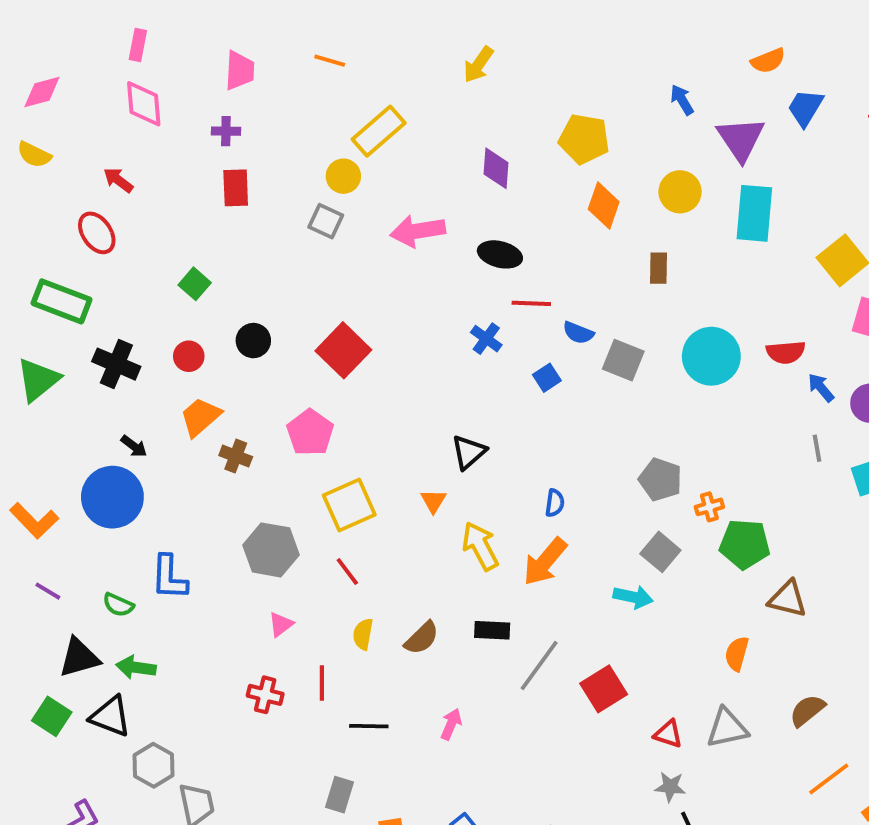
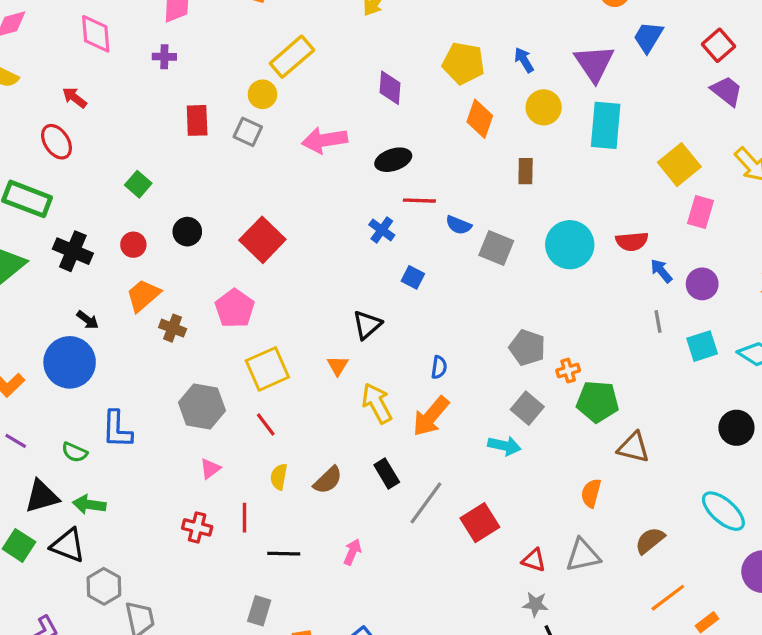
blue arrow: (682, 100) -> (524, 60), moved
red rectangle: (236, 188) -> (197, 120), moved
black ellipse: (500, 254) -> (393, 160), turned -32
blue square: (547, 378) -> (413, 277), moved, turned -30
black rectangle: (492, 630) -> (387, 474), turned 56

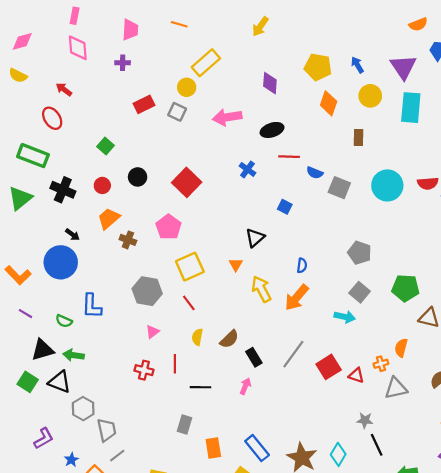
red rectangle: (197, 120) -> (144, 104), turned 66
blue cross: (382, 230) -> (247, 169), moved
orange cross: (568, 371) -> (381, 364), moved
black rectangle: (387, 474) -> (254, 357), moved
red triangle: (534, 560) -> (356, 375), moved

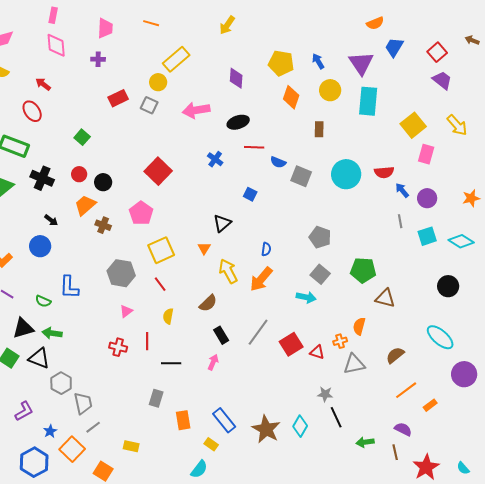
black circle: (138, 177) -> (103, 182), moved
blue circle: (61, 262) -> (40, 246), size x0.7
brown semicircle: (229, 339) -> (208, 303), moved

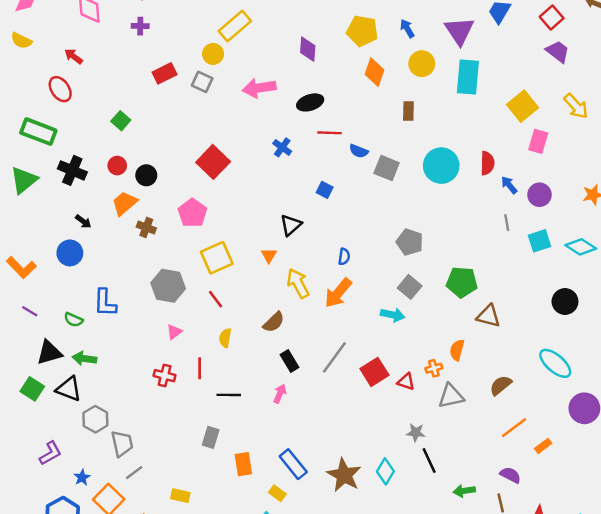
red semicircle: (384, 172) -> (487, 163), turned -84

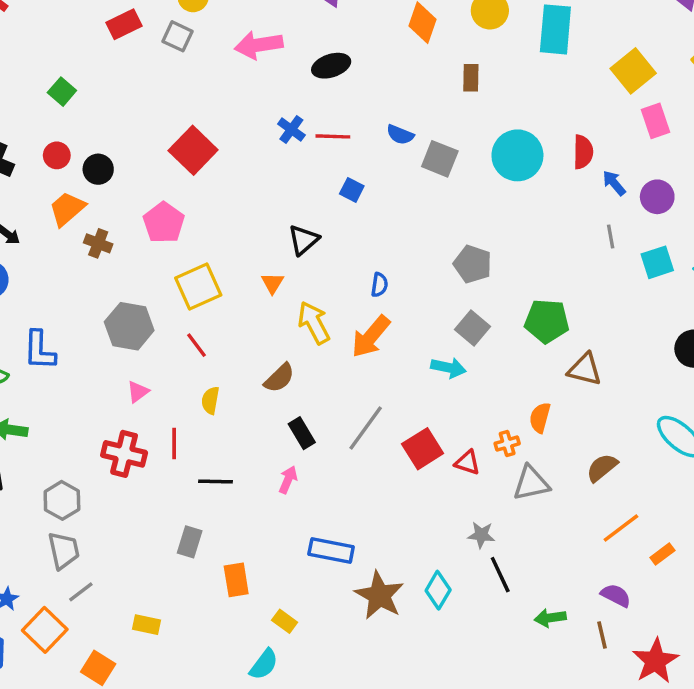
red line: (330, 133) -> (333, 136), moved
pink rectangle: (538, 141) -> (655, 121), turned -35
red cross: (165, 376) -> (124, 454), size x1.4
gray hexagon: (95, 419) -> (62, 500), moved
blue rectangle: (293, 464) -> (331, 550), moved, turned -40

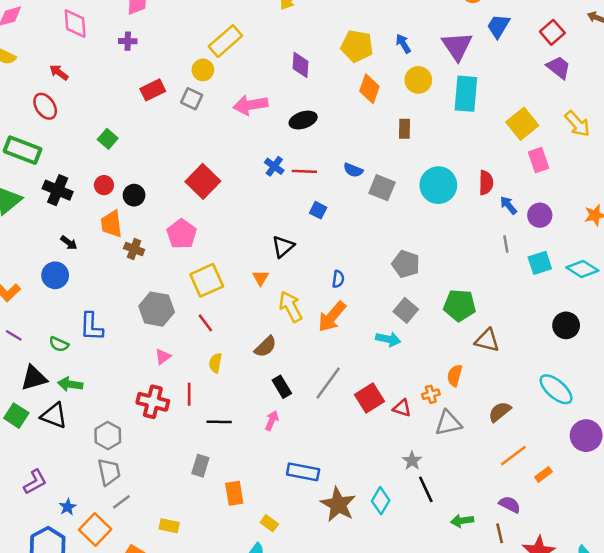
orange trapezoid: (67, 209) -> (111, 224), turned -56
gray star: (481, 535) -> (412, 461), turned 30

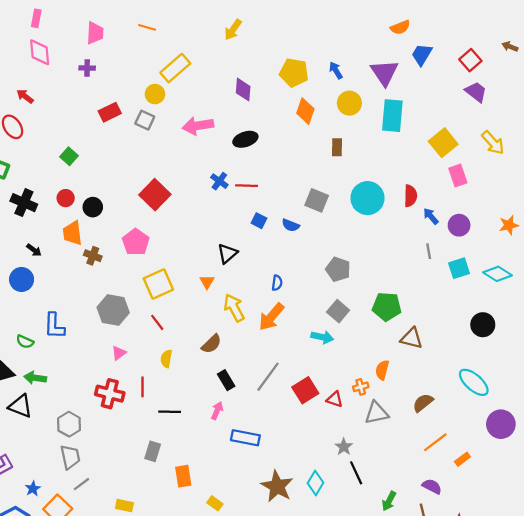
blue semicircle: (353, 170) -> (291, 225), moved
blue rectangle: (303, 472) -> (245, 438), moved
green arrow: (462, 521) -> (389, 501), turned -54

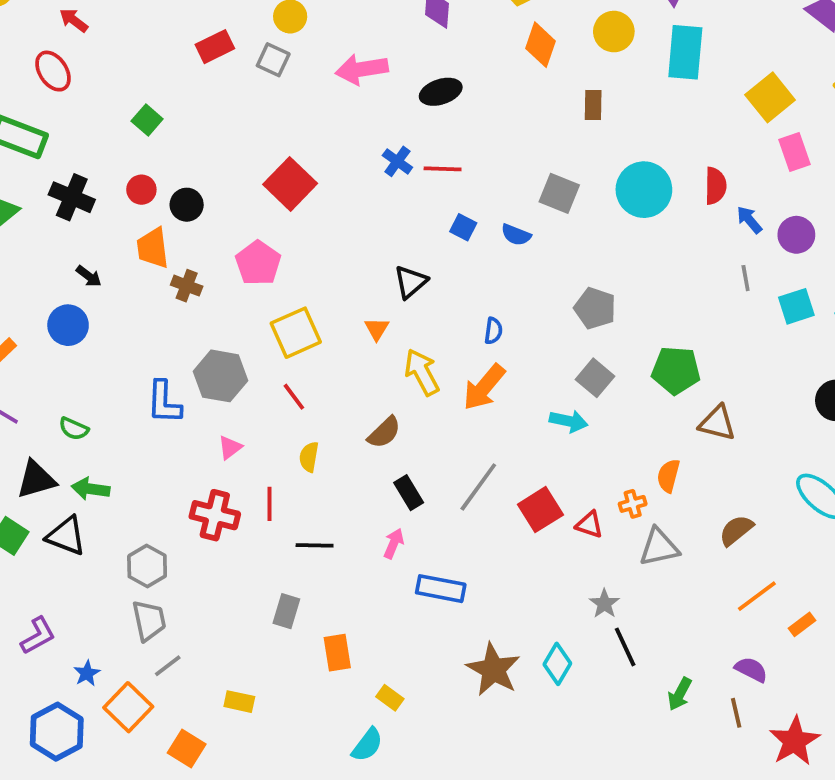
blue L-shape: (54, 326) -> (164, 402), moved

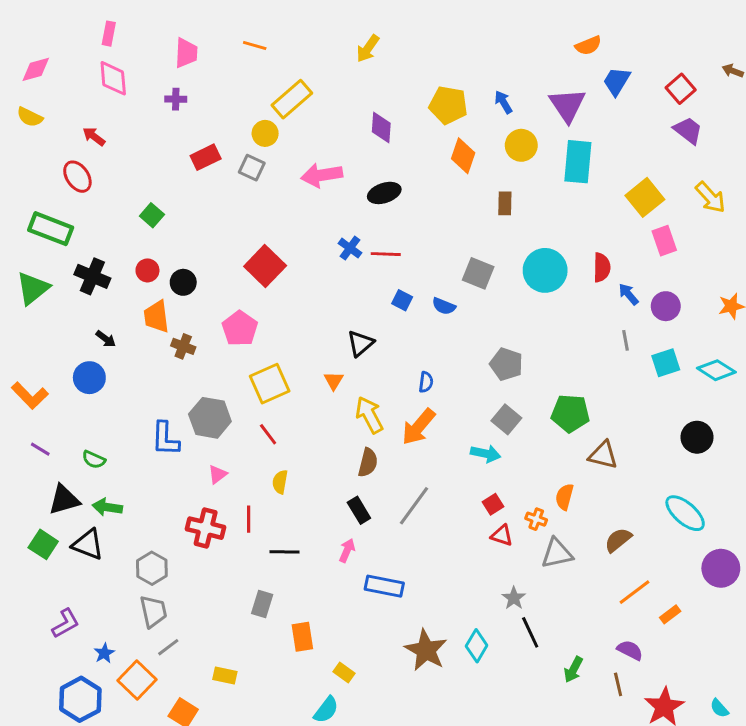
brown semicircle: (384, 432) -> (368, 463), moved, turned -32
orange cross: (633, 504) -> (536, 519), turned 36
red square: (540, 510) -> (493, 504), moved, size x0.6

